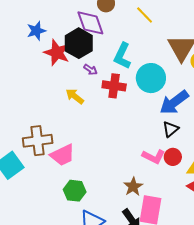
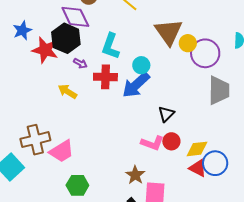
cyan circle: (151, 78) -> (141, 65), size x0.6
blue arrow: (174, 102) -> (136, 85), moved

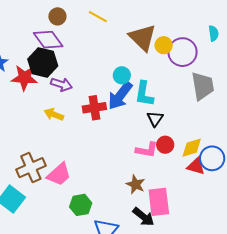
cyan L-shape: (110, 46) -> (144, 94), moved
purple arrow: (80, 63) -> (61, 84), size x1.5
red cross: (105, 77) -> (94, 108), moved

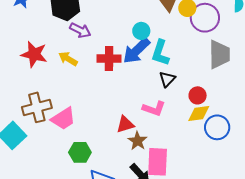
red star: (24, 78) -> (34, 54), moved
red circle: (165, 145) -> (198, 95), moved
red triangle: (196, 166) -> (125, 124), moved, turned -42

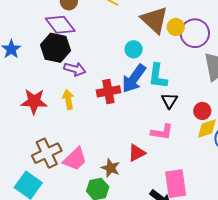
cyan circle: (141, 31) -> (134, 49), moved
yellow arrow: (68, 59) -> (68, 99), turned 60
brown star: (137, 141) -> (111, 168), moved

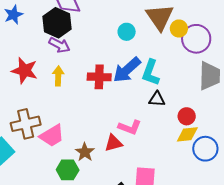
cyan circle: (134, 49) -> (127, 32), moved
purple arrow: (75, 69) -> (59, 45), moved
black triangle: (169, 101) -> (157, 99), turned 48
pink L-shape: (162, 132) -> (130, 127), moved

